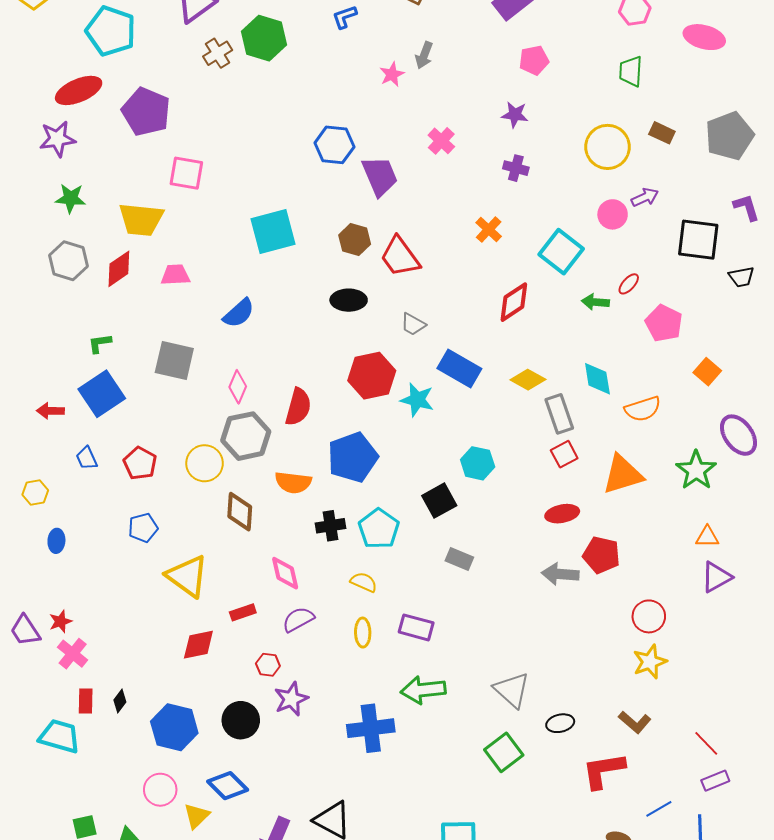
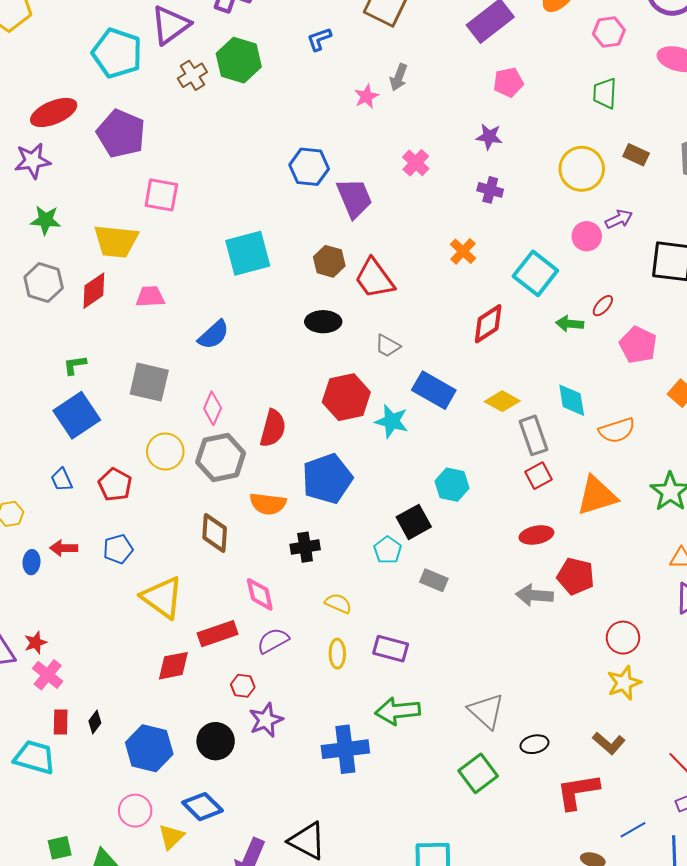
cyan pentagon: (111, 31) -> (117, 53), moved
red arrow: (50, 411) -> (64, 548), moved
yellow circle: (205, 463) -> (165, 451), moved
cyan pentagon: (379, 529) -> (388, 550), moved, size x0.7
red rectangle: (243, 612) -> (218, 634), size x1.5

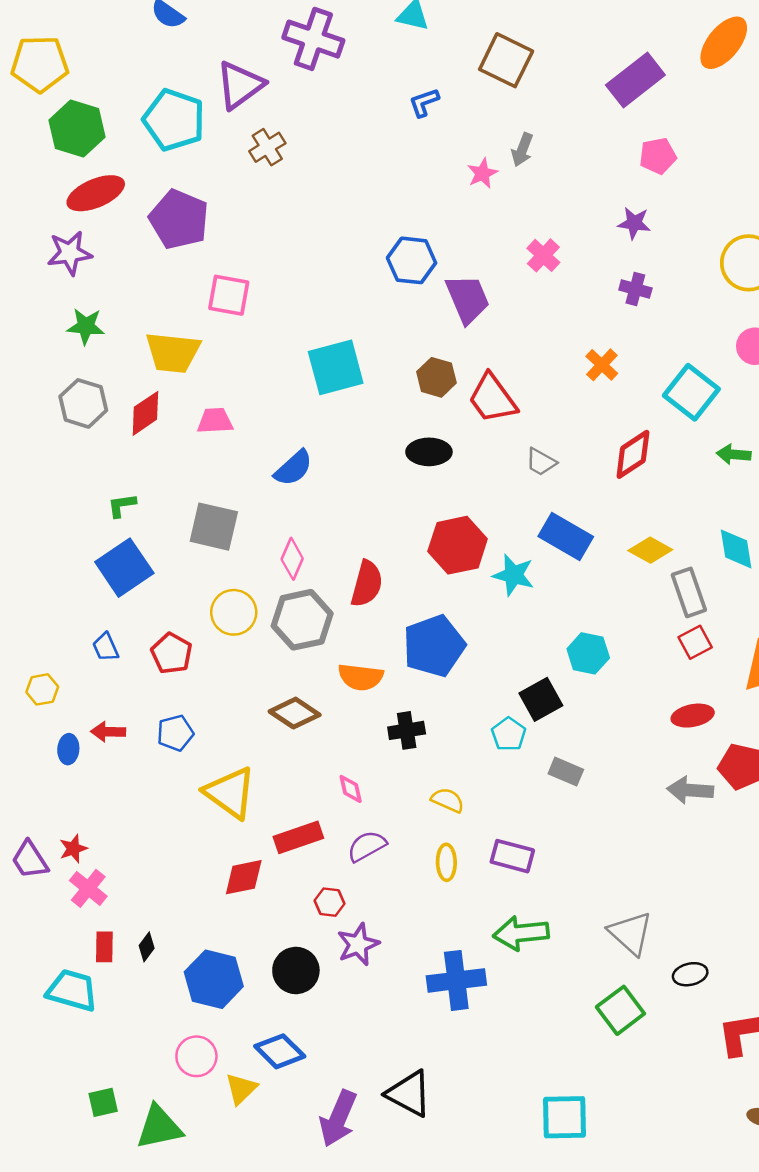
green hexagon: (239, 60) -> (77, 129), moved
gray trapezoid: (388, 346) -> (541, 462), moved
brown diamond: (215, 533) -> (295, 713), turned -60
pink diamond: (260, 594) -> (351, 789), size x0.7

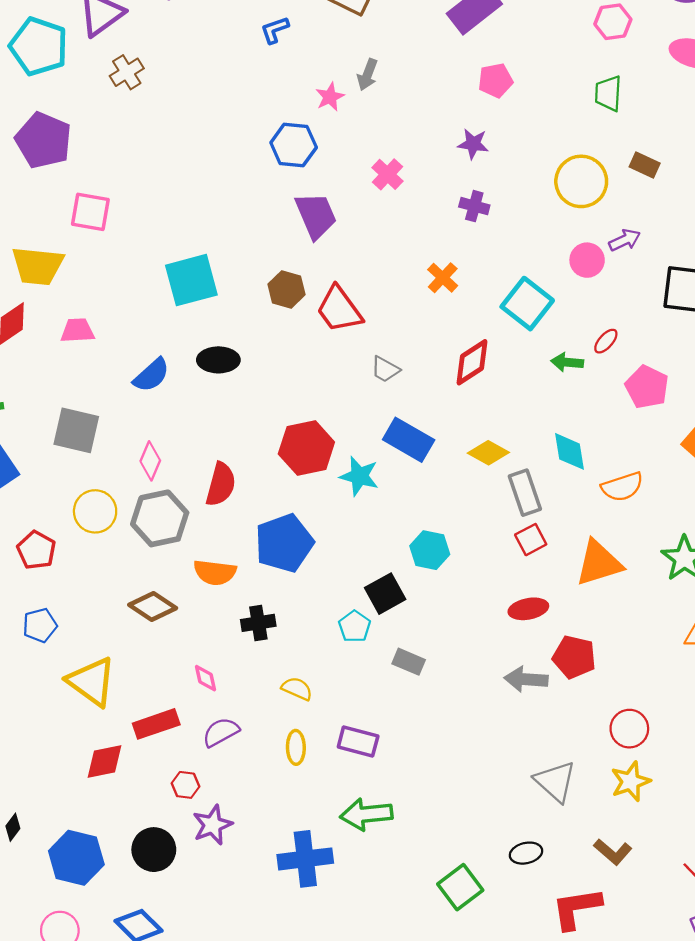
blue hexagon: (412, 260) -> (294, 145), moved
black ellipse: (429, 452) -> (218, 360), moved
gray triangle: (630, 933) -> (555, 781), moved

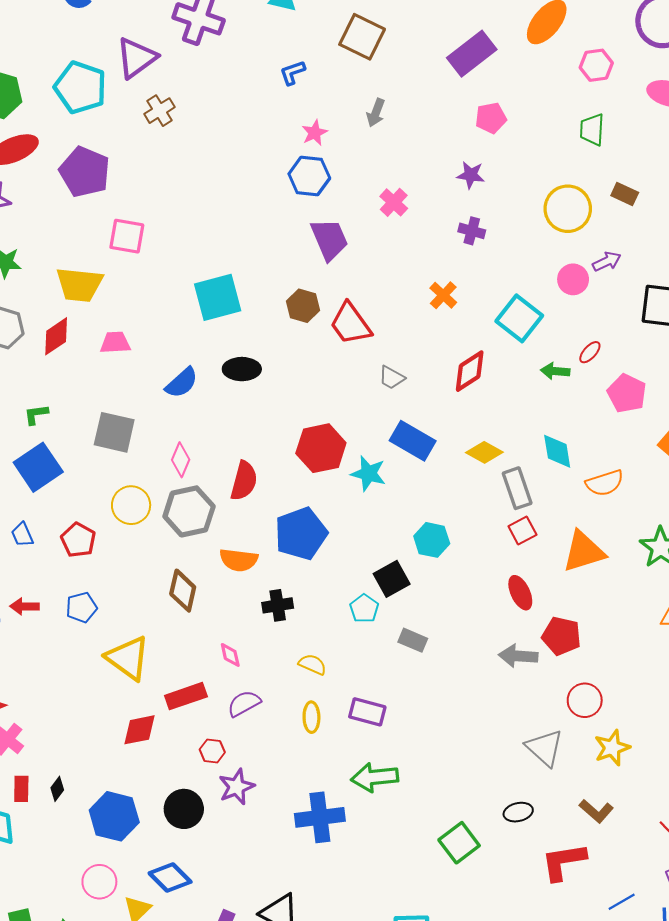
pink star: (330, 97) -> (315, 133), moved
brown diamond: (153, 606) -> (183, 591), turned 69
red ellipse: (528, 609) -> (520, 593), turned 76
red circle: (629, 729) -> (585, 700), moved

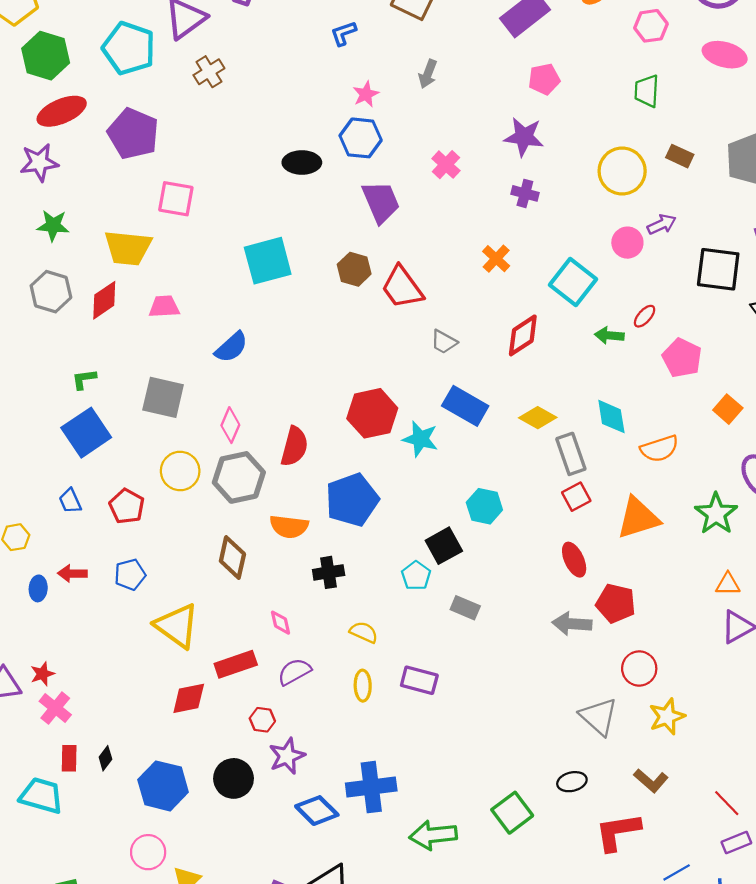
purple star: (471, 175) -> (524, 137), size x1.4
black ellipse: (242, 369) -> (302, 162), moved
green arrow: (375, 777) -> (433, 835), moved
blue diamond: (170, 878) -> (317, 811), moved

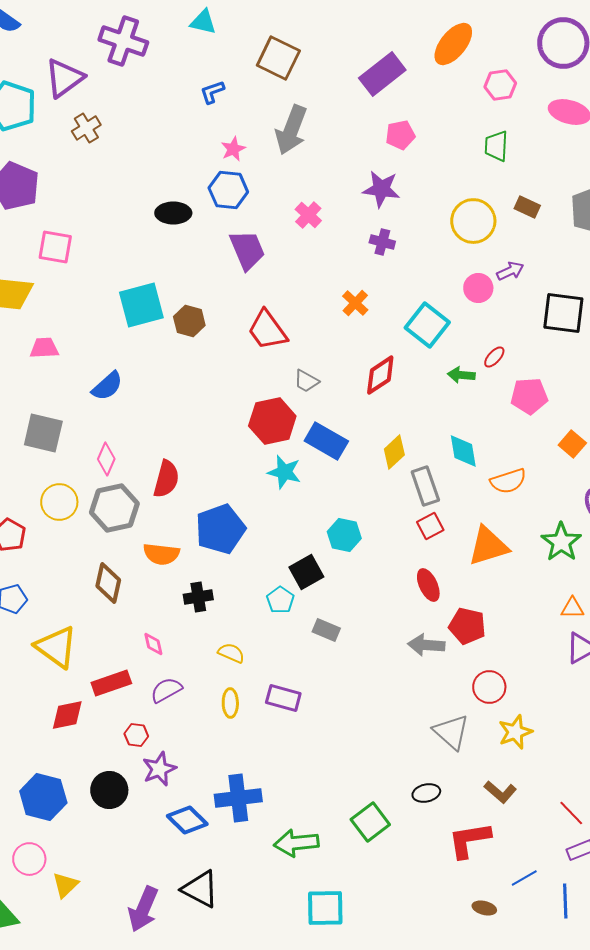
gray arrow: (428, 74) -> (291, 130), size x1.8
brown hexagon: (354, 269) -> (189, 321), moved
pink pentagon: (682, 358) -> (529, 396), turned -30
red hexagon: (372, 413) -> (272, 421), moved
yellow diamond: (538, 418) -> (394, 452), turned -72

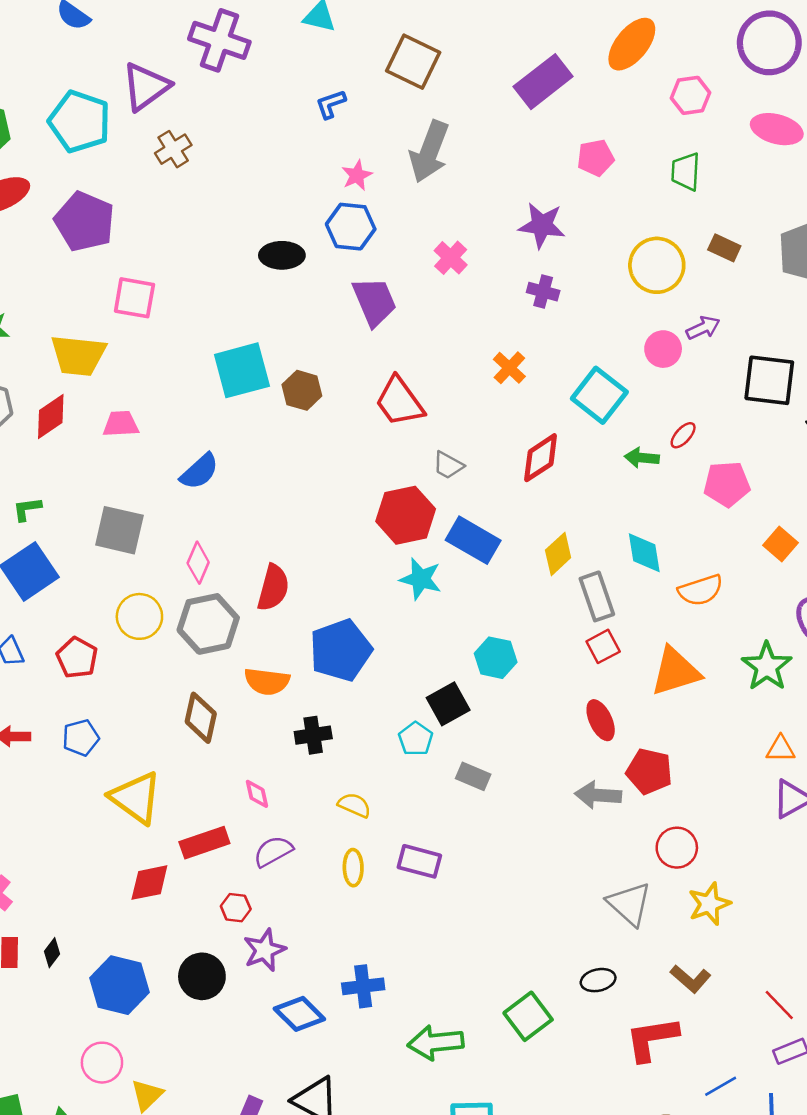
pink pentagon: (400, 135) -> (596, 158), moved
blue cross: (238, 798) -> (363, 986), size x0.7

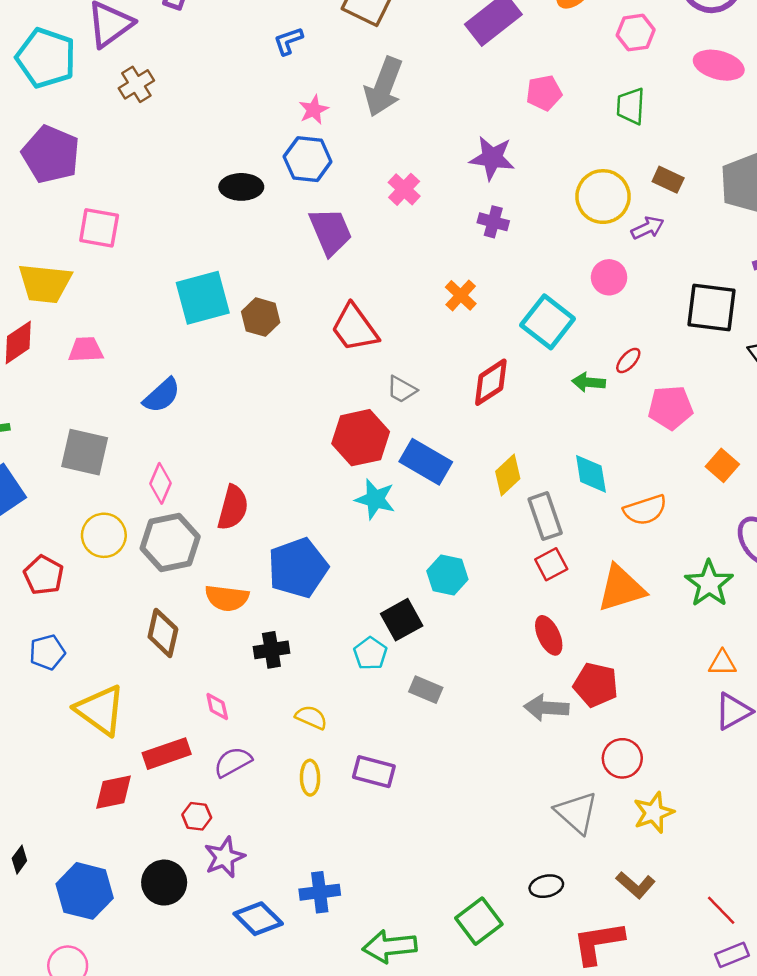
purple arrow: (703, 328) -> (648, 228), moved

